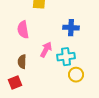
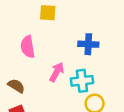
brown semicircle: (22, 62) -> (16, 86), moved, turned 120

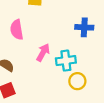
blue cross: (88, 44) -> (84, 27), moved

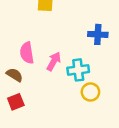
pink semicircle: (17, 30) -> (27, 53), moved

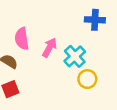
cyan cross: (78, 70) -> (75, 56), turned -35

